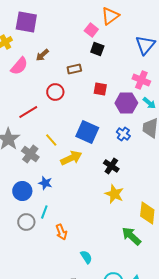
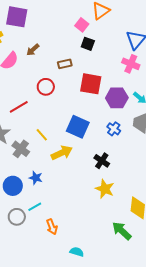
pink cross: (141, 80) -> (131, 64), moved
red square: (100, 89) -> (91, 84), size x1.6
cyan line: (44, 212) -> (35, 207), turned 40
cyan semicircle: (86, 257) -> (77, 252), turned -40

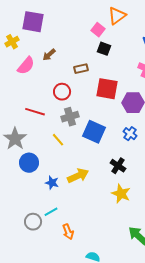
red line: (19, 107) -> (35, 112), turned 48
gray cross: (21, 149) -> (70, 117), moved, turned 36
yellow arrow: (62, 153) -> (78, 176), moved
blue circle: (13, 186) -> (29, 163), moved

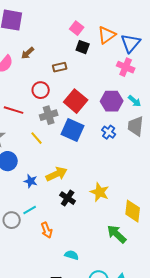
orange triangle: (117, 16) -> (107, 35), moved
red square: (107, 89) -> (76, 101), moved, turned 30
black cross: (118, 166) -> (68, 198), moved

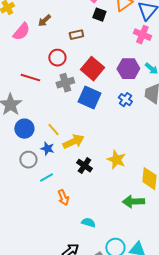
yellow line: (37, 138) -> (53, 130), moved
gray circle: (12, 220) -> (28, 160), moved
green arrow: (117, 234) -> (133, 202), turned -45

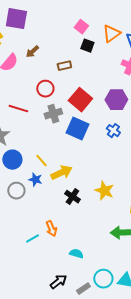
cyan line: (46, 178) -> (32, 239), moved

